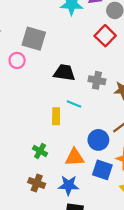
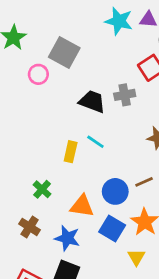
gray cross: (97, 80) -> (125, 95), moved, turned -35

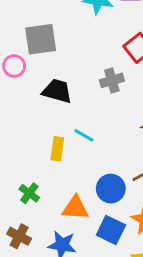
gray square: (64, 52) -> (41, 39), turned -32
black trapezoid: (92, 101) -> (57, 91), moved

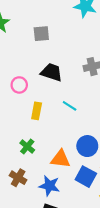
gray square: (41, 39) -> (41, 34), size x0.7
pink circle: (14, 66) -> (19, 85), moved
yellow rectangle: (57, 149) -> (37, 111), moved

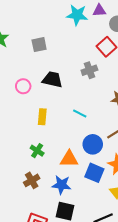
pink circle: (19, 85) -> (23, 86), moved
cyan line: (70, 106) -> (80, 114), moved
brown cross: (18, 178) -> (32, 180), turned 35

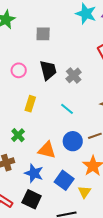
gray cross: (89, 70) -> (74, 75), moved, turned -35
black trapezoid: (52, 79) -> (48, 70), turned 50
blue square: (94, 173) -> (64, 180), moved

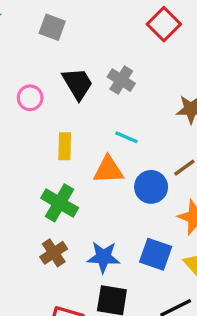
gray square: (43, 34) -> (52, 27), turned 35
green cross: (18, 135) -> (60, 203), size x1.5
orange triangle: (47, 150) -> (108, 170), moved

